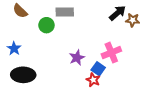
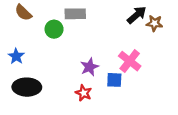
pink cross: (111, 53) -> (130, 61), turned -30
blue square: (98, 69) -> (114, 80), turned -32
red star: (93, 80) -> (84, 93), moved

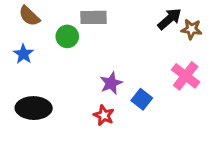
blue star: (16, 56) -> (23, 54), moved
pink cross: (130, 61) -> (186, 76), moved
blue square: (114, 80) -> (142, 99), turned 35

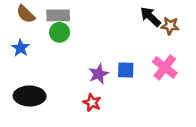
gray rectangle: (94, 17) -> (58, 15), moved
black arrow: (170, 19) -> (151, 17), turned -95
blue square: (142, 99) -> (126, 70), moved, turned -36

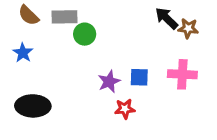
green circle: (60, 32) -> (85, 34), moved
pink cross: (165, 67) -> (182, 74), turned -35
red star: (92, 103) -> (125, 109), moved, turned -30

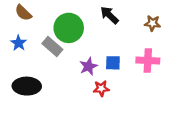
gray rectangle: (64, 17) -> (52, 47), moved, turned 42
black arrow: (167, 18) -> (109, 15), moved
green circle: (85, 34) -> (69, 28), size x1.6

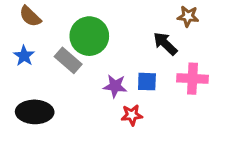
black arrow: (109, 15) -> (165, 44), moved
brown star: (152, 23) -> (188, 16), moved
purple star: (88, 66) -> (115, 86), turned 30

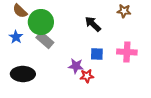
green circle: (89, 36) -> (41, 22), moved
black arrow: (165, 44) -> (93, 24), moved
purple star: (115, 86) -> (76, 66), moved

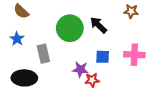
green circle: (41, 22) -> (70, 28), moved
gray rectangle: (45, 40) -> (43, 54), moved, turned 36

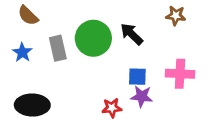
gray rectangle: (43, 54) -> (58, 48), moved
purple star: (80, 69) -> (142, 96), moved
red star: (92, 80) -> (112, 108), moved

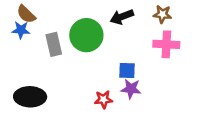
black arrow: (132, 34) -> (122, 17), moved, turned -65
blue star: (22, 52) -> (21, 30), moved, turned -30
pink cross: (180, 74) -> (166, 44), moved

